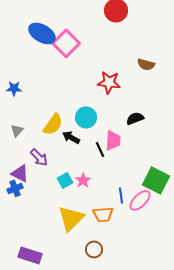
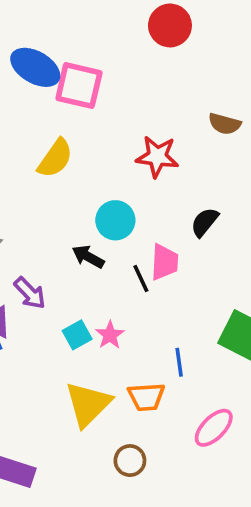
pink square: (66, 43) -> (79, 86), turned -32
black semicircle: (135, 118) -> (205, 222), turned -30
yellow semicircle: (53, 124) -> (55, 158), moved
pink ellipse: (140, 200) -> (214, 428), moved

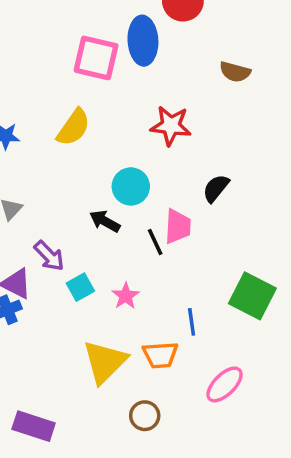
blue ellipse: (35, 67) -> (143, 41), moved, turned 57
brown semicircle: (225, 124) -> (235, 72), moved
cyan square: (77, 335) -> (80, 287), moved

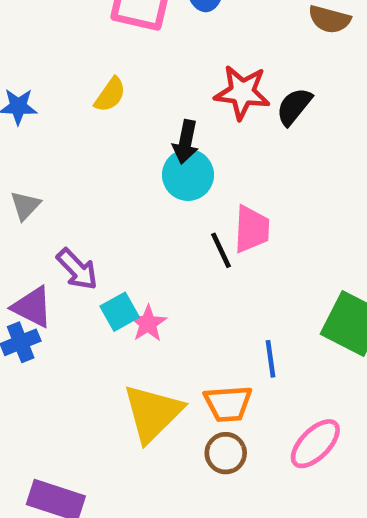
yellow semicircle: (73, 127) -> (110, 95), size x0.7
black semicircle: (216, 188) -> (294, 107), moved
black arrow: (105, 221) -> (186, 142), moved, turned -108
pink star: (126, 296) -> (148, 323), moved
brown circle: (145, 416) -> (226, 453), moved

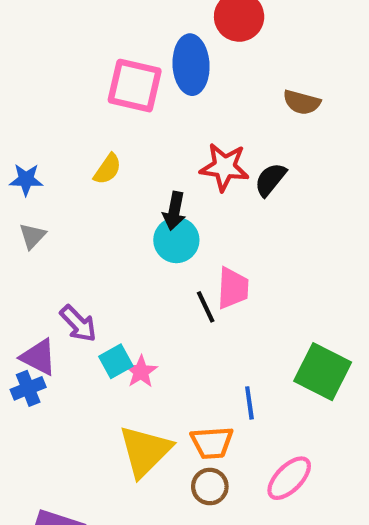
gray triangle: (25, 206) -> (32, 236), moved

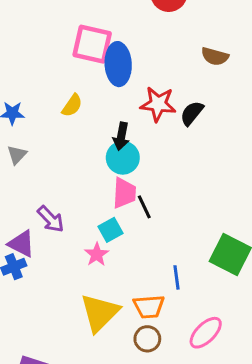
blue ellipse: (191, 65) -> (118, 64), moved
pink trapezoid: (233, 288) -> (124, 193), moved
cyan square: (116, 361) -> (110, 230), moved

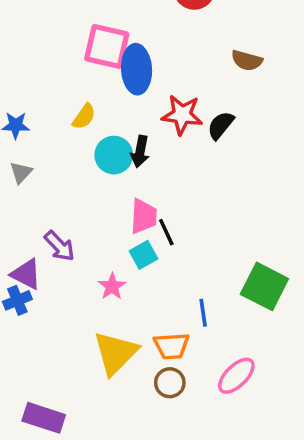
cyan circle: (123, 158) -> (114, 155), moved
cyan square: (110, 230) -> (144, 255), moved

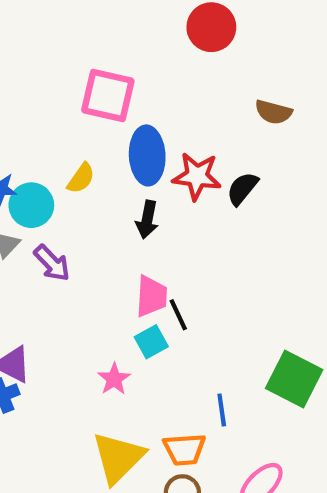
blue ellipse: (137, 69) -> (147, 155), moved
cyan circle: (114, 155) -> (31, 205), moved
purple arrow: (59, 246) -> (52, 263), moved

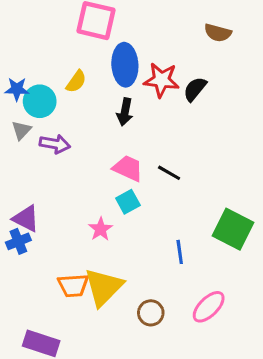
purple arrow: (52, 263) -> (55, 144), turned -36
pink trapezoid: (151, 296) -> (128, 168), turned -68
black line: (178, 315) -> (169, 173), moved, turned -35
orange trapezoid: (184, 449) -> (73, 285), moved

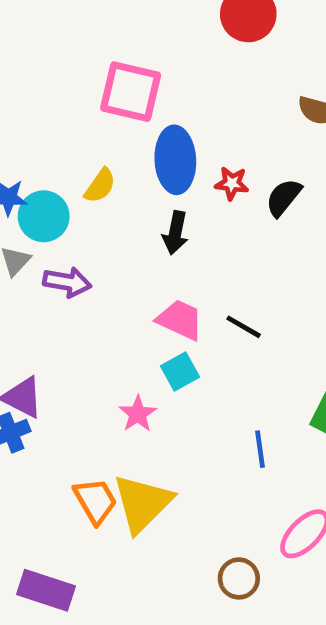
red star: (161, 80) -> (232, 183), size x0.6
orange trapezoid: (73, 285) -> (95, 501), turned -116
brown circle: (151, 313) -> (239, 578), moved

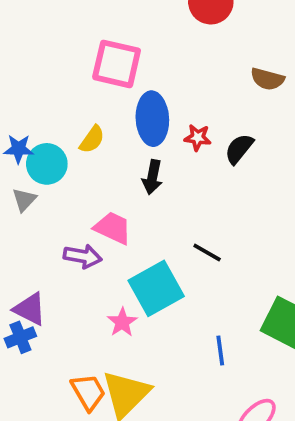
purple arrow: (67, 282) -> (83, 256), moved
pink trapezoid: (180, 320) -> (113, 228), moved
cyan square: (180, 372) -> (156, 288), size x1.8

